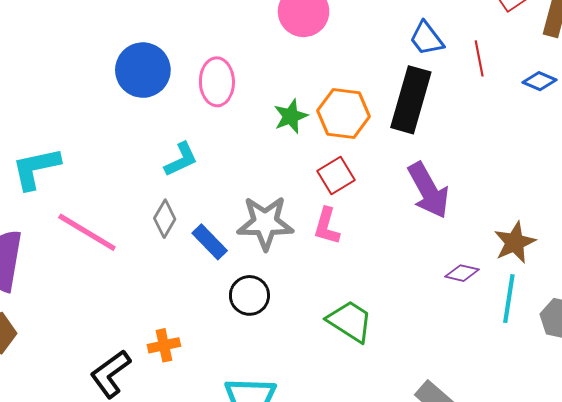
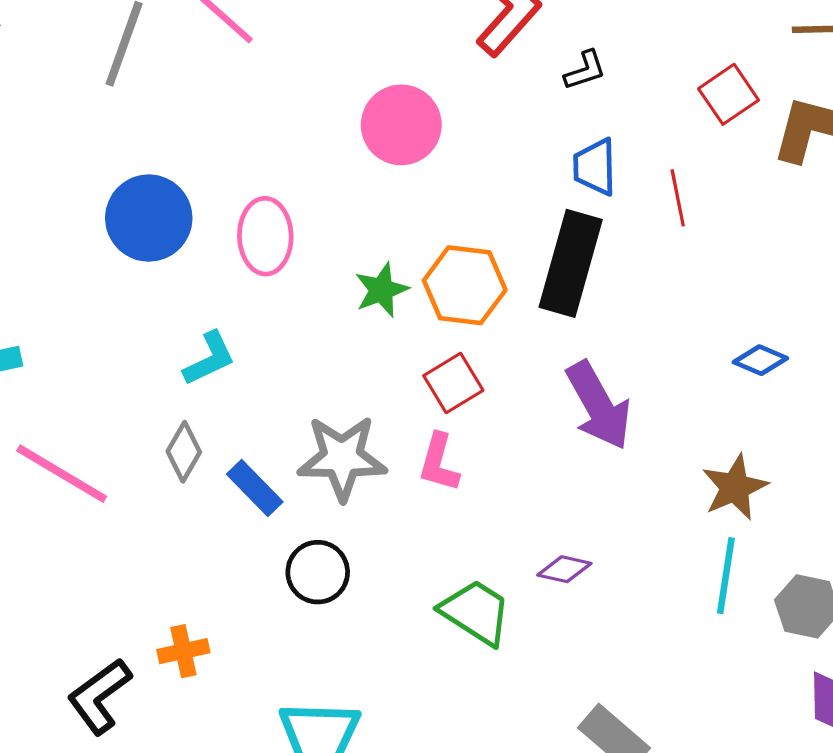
blue trapezoid: (426, 39) -> (595, 167), turned 36
blue diamond: (540, 81) -> (760, 360), moved
purple diamond: (462, 273) -> (564, 569), moved

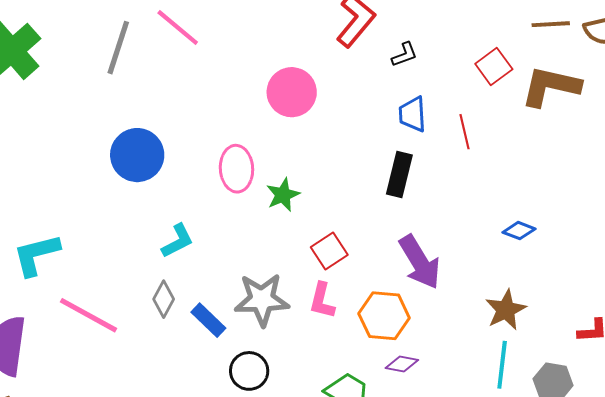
pink ellipse: (265, 236) -> (236, 169), moved
black rectangle: (571, 263) -> (399, 174), size x0.7
orange hexagon: (465, 285) -> (384, 316), moved

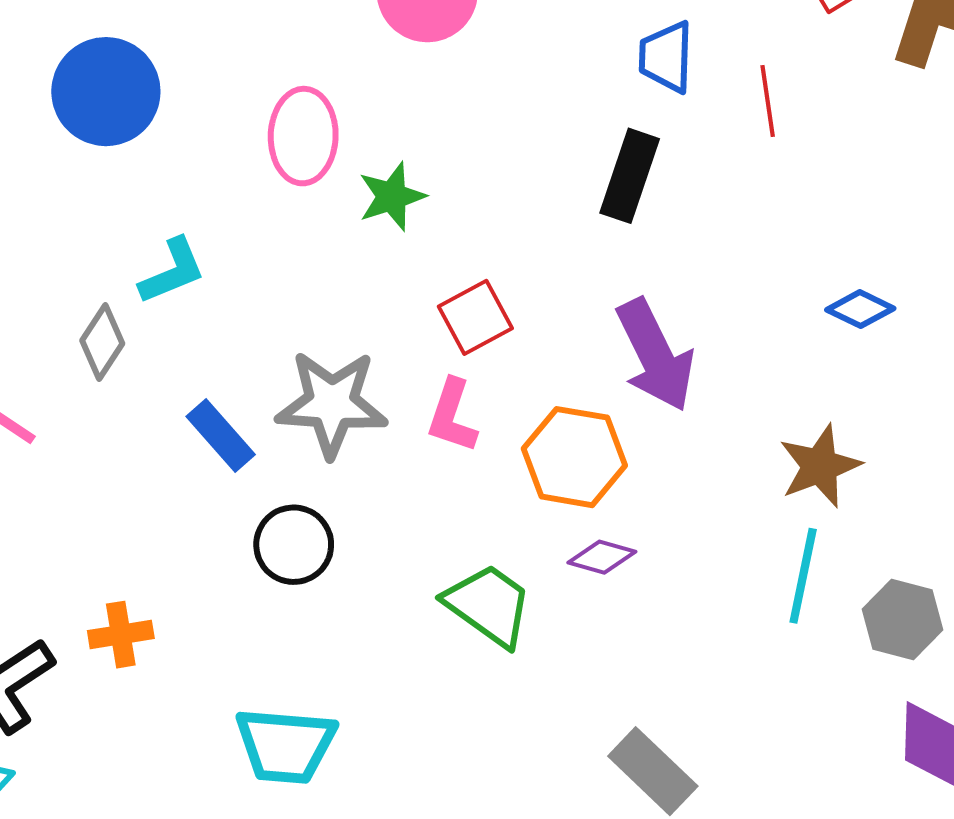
gray diamond: (164, 299) -> (102, 342), moved

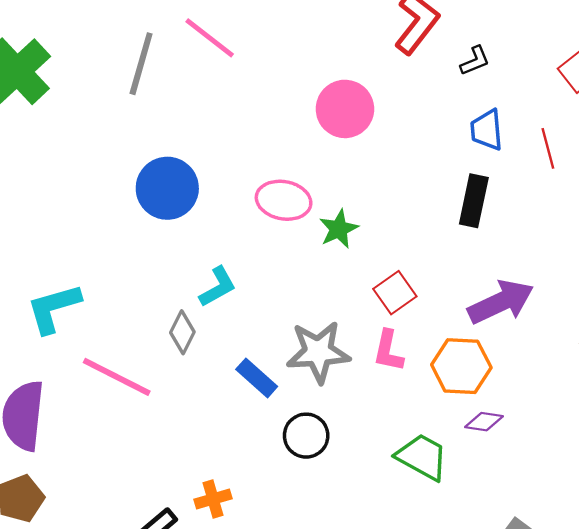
pink ellipse: (303, 136) -> (284, 200), turned -74
purple arrow: (655, 355) -> (501, 302), turned -82

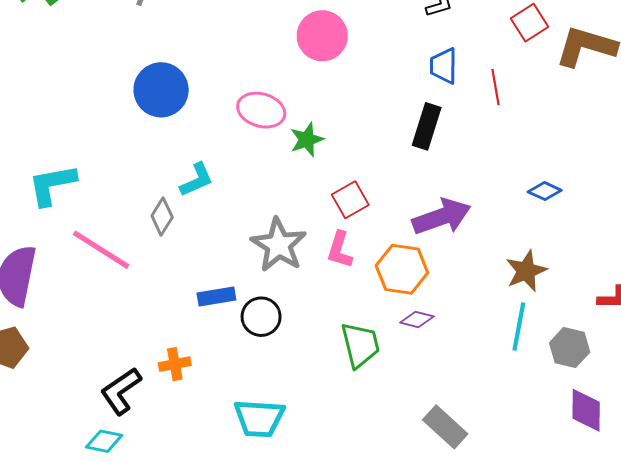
gray star: (318, 352) -> (279, 245), turned 30
blue rectangle: (257, 378) -> (216, 296), moved, turned -57
green trapezoid: (422, 457) -> (360, 345), turned 42

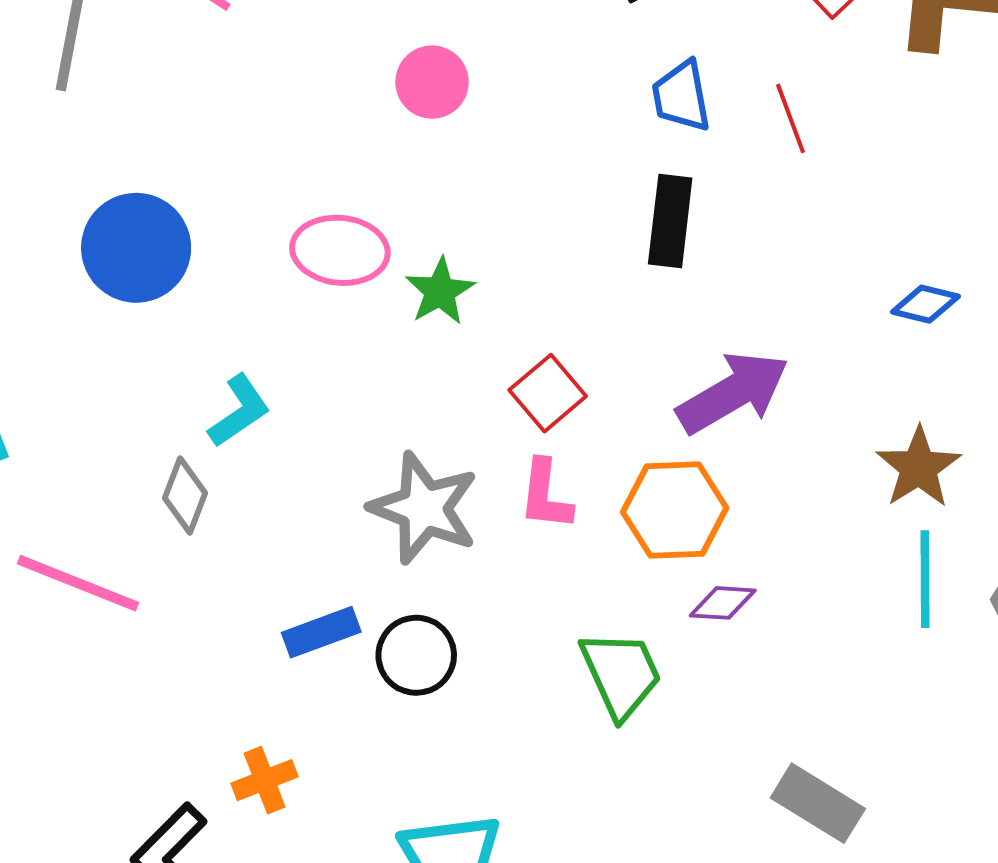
pink circle: (322, 36) -> (432, 82), size x0.7

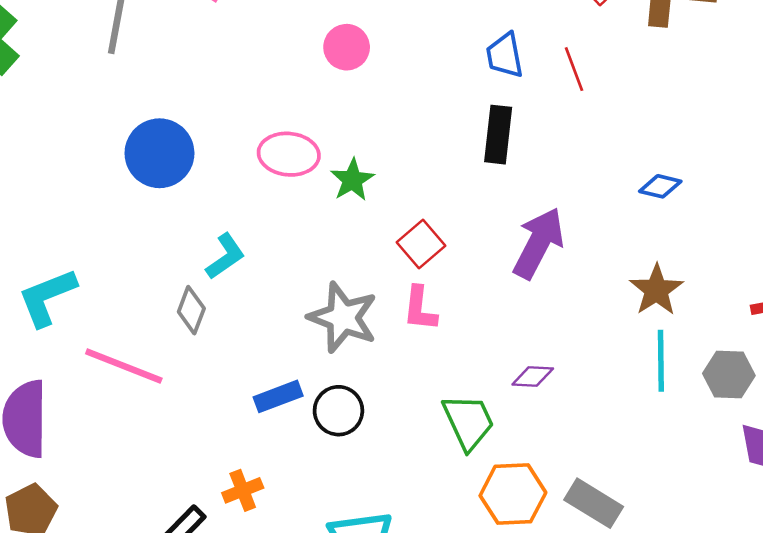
purple arrow: (733, 393) -> (538, 243), turned -32
orange hexagon: (675, 510) -> (513, 494), moved

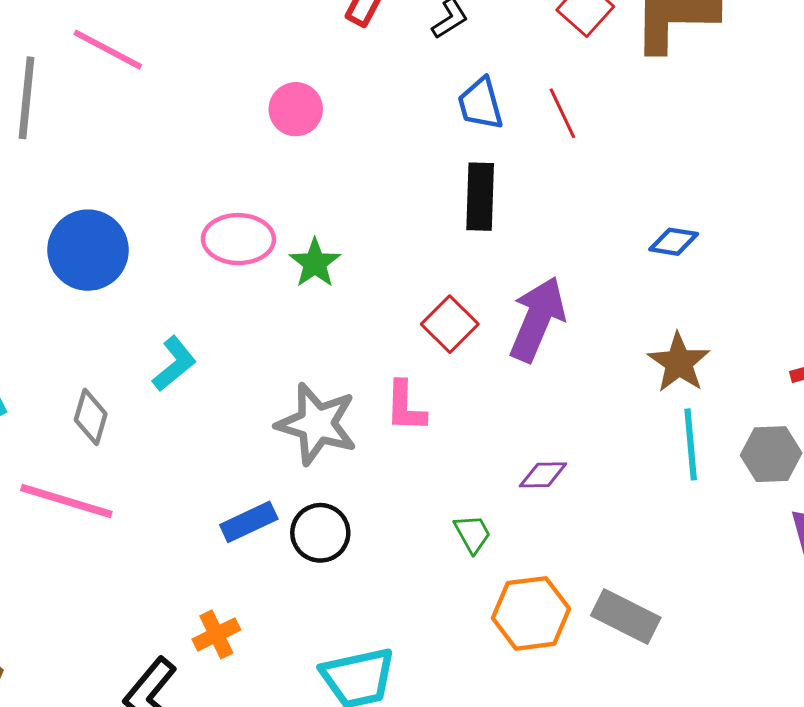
red square: (421, 244) -> (450, 324), moved
gray diamond: (191, 310) -> (91, 417), moved
green trapezoid: (468, 422) -> (472, 534), size x0.6

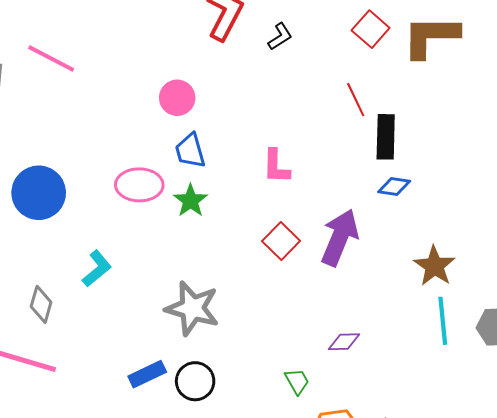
blue trapezoid: (480, 104) -> (190, 151), moved
black rectangle: (480, 197) -> (386, 137), moved
blue diamond: (674, 242) -> (394, 187), moved
pink L-shape: (405, 407) -> (276, 166), moved

